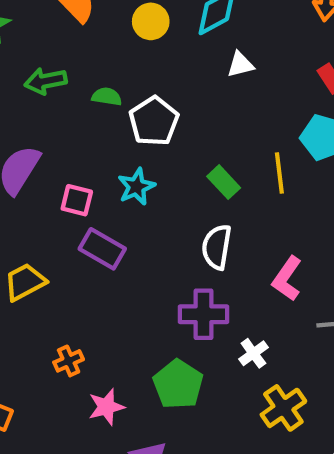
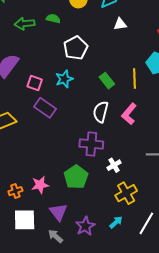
green semicircle: (107, 97) -> (53, 19), moved
pink L-shape: (287, 279) -> (129, 114), moved
orange cross: (69, 361) -> (15, 191), moved

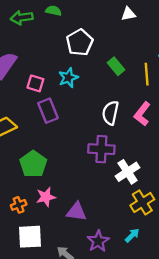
green rectangle: (107, 81) -> (116, 66), moved
purple rectangle: (45, 108) -> (48, 111), turned 35
white cross: (114, 165) -> (128, 172), size x1.5
green pentagon: (76, 177) -> (33, 164), moved
purple triangle: (58, 212) -> (76, 212), moved, turned -42

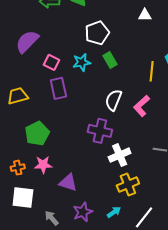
green rectangle: (116, 66) -> (110, 60), moved

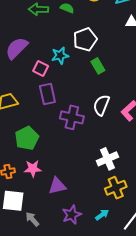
cyan star: (82, 62) -> (60, 56), moved
purple cross: (100, 131) -> (72, 117), moved
purple triangle: (68, 182) -> (57, 186), turned -30
gray arrow: (52, 218) -> (32, 219), moved

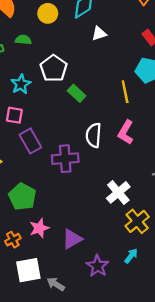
cyan star: (60, 56) -> (21, 84), moved

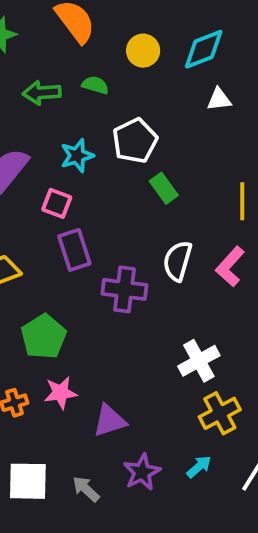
white square: (28, 270) -> (28, 481), moved
gray arrow: (56, 284) -> (86, 489), moved

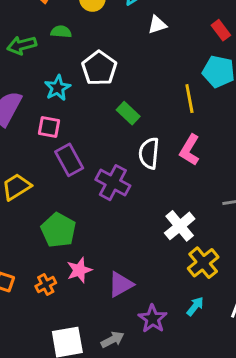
green rectangle: (164, 188) -> (128, 113), moved
purple cross: (124, 289) -> (113, 183), turned 32
gray arrow: (86, 489) -> (113, 340), turned 120

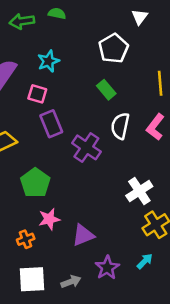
white triangle: (157, 25) -> (140, 17), turned -42
white pentagon: (99, 68) -> (114, 48), moved
orange cross: (46, 284) -> (26, 239), moved

